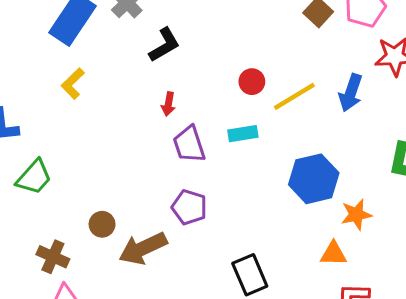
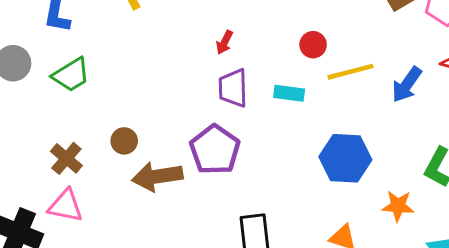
purple pentagon: (189, 207) -> (215, 150), size x1.4
orange star: (356, 215) -> (398, 206), moved

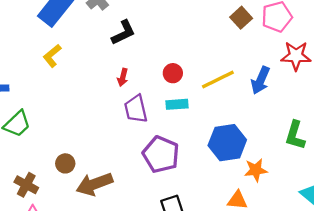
red circle: (313, 45) -> (173, 73), moved
purple pentagon: (215, 150) -> (161, 154), moved
orange star: (398, 206) -> (256, 170), moved

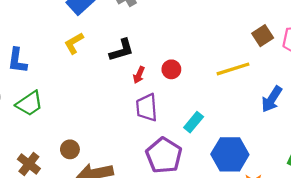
black L-shape: (123, 33) -> (122, 50), moved
red circle: (173, 73) -> (171, 69), moved
yellow line: (218, 79) -> (233, 69), moved
cyan rectangle: (177, 104) -> (194, 122), moved, turned -55

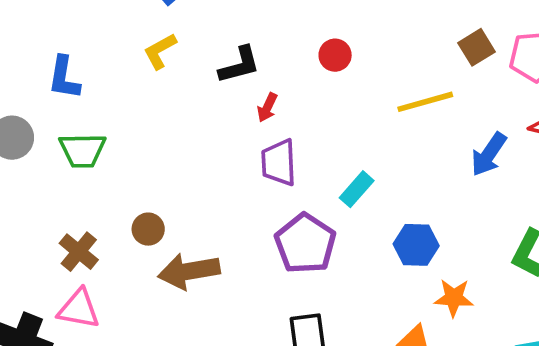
red circle: (171, 69) -> (335, 55), moved
green trapezoid: (29, 104) -> (82, 150), turned 32
blue hexagon: (230, 154) -> (416, 245), size x0.7

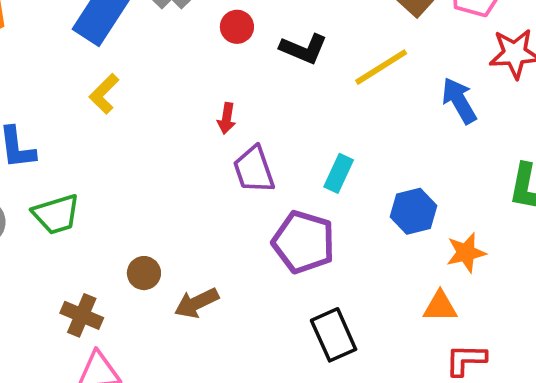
red circle: (335, 55) -> (237, 27), moved
black L-shape: (239, 65) -> (304, 49), moved, turned 54
blue arrow: (489, 154) -> (459, 101), turned 132
brown arrow: (189, 271) -> (197, 303), size x0.7

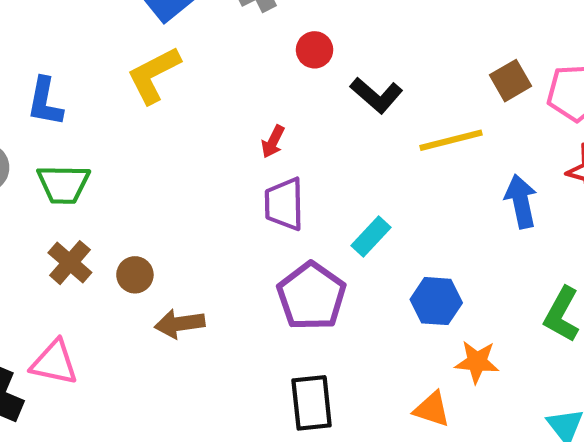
yellow L-shape: (104, 94) -> (154, 75), size x1.4
brown cross: (82, 315) -> (70, 263), moved

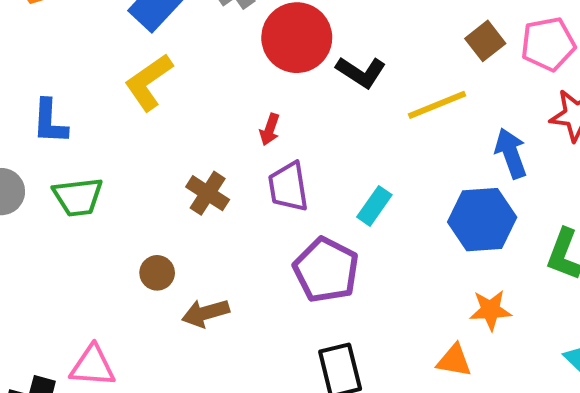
red circle: (315, 50) -> (297, 38), size x2.0
brown cross: (70, 263) -> (208, 193), moved
blue hexagon: (436, 301) -> (482, 220), moved, size x1.4

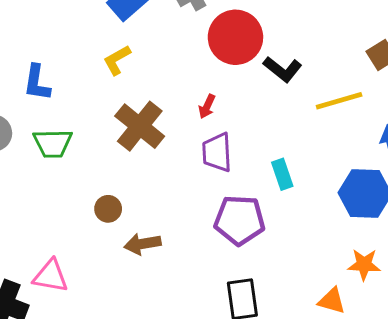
yellow L-shape: (149, 82) -> (117, 60), size x0.7
brown cross: (208, 193) -> (140, 126), moved, size x1.5
cyan rectangle: (374, 206) -> (282, 174), turned -60
purple pentagon: (326, 270) -> (240, 220), turned -30

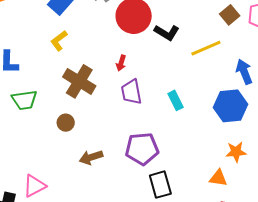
brown circle: (108, 209) -> (66, 123), moved
purple pentagon: (240, 220) -> (142, 149), moved
pink triangle: (51, 276) -> (34, 186), turned -30

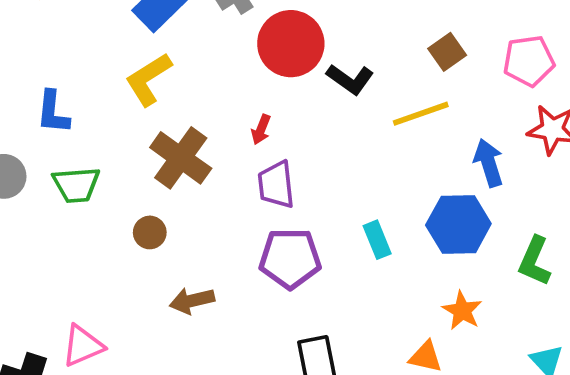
brown square: (230, 15) -> (447, 52), moved
yellow L-shape: (59, 41) -> (148, 79), size x1.4
cyan rectangle: (175, 100) -> (377, 240), moved
purple pentagon: (142, 149) -> (290, 258), moved
orange star: (236, 152) -> (462, 311), turned 30

